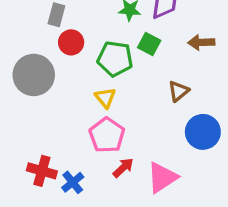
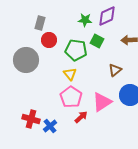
pink triangle: (162, 177) -> (102, 102), moved

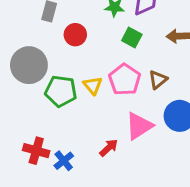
red circle: (49, 40) -> (75, 35), moved
green pentagon: (76, 50) -> (61, 91), moved
pink pentagon: (71, 97) -> (125, 80), moved

